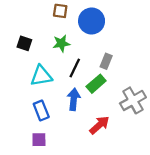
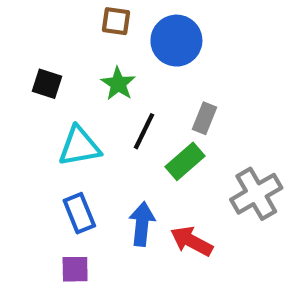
green star: (61, 43) -> (118, 84), turned -30
blue arrow: (74, 99) -> (142, 224), moved
red arrow: (99, 125) -> (192, 241), turned -110

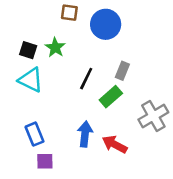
green star: (118, 84) -> (55, 48), moved
cyan triangle: (79, 146) -> (31, 80), moved, turned 36
blue rectangle: (79, 213) -> (35, 134), moved

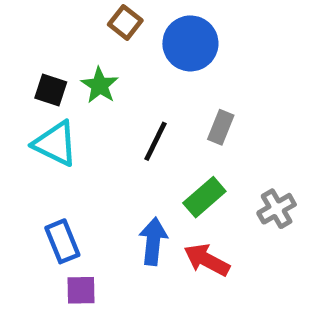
brown square: (69, 13) -> (125, 22), turned 30
green rectangle: (111, 97) -> (204, 197), moved
gray cross: (153, 116) -> (277, 209), size x0.7

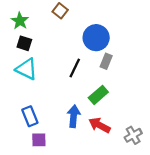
blue circle: (190, 43) -> (96, 38), moved
green star: (100, 85) -> (20, 21), moved
gray cross: (277, 209) -> (133, 135), moved

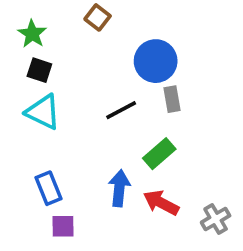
gray rectangle: (106, 61) -> (172, 99), turned -32
black line: (75, 68) -> (121, 110), turned 36

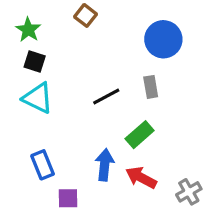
blue circle: (156, 61) -> (163, 39), moved
purple square: (63, 226) -> (68, 198), moved

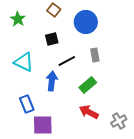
blue circle: (163, 39) -> (86, 22), moved
black square: (35, 62) -> (52, 39), moved, turned -32
blue arrow: (105, 165) -> (52, 81), moved
purple square: (68, 198) -> (43, 125), size x1.5

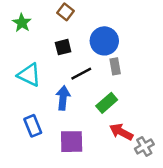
blue circle: (86, 22) -> (104, 41), moved
red arrow: (89, 112) -> (121, 132), moved
purple square: (43, 125) -> (72, 142), moved

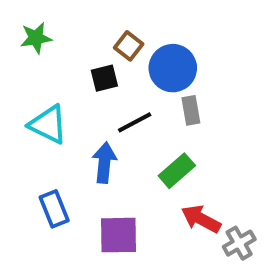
brown square: (65, 12) -> (129, 46), moved
green star: (22, 23) -> (36, 38), turned 30

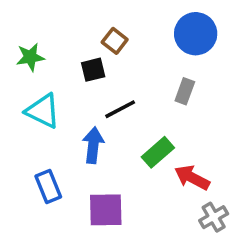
green star: (36, 38) -> (30, 57), moved
blue circle: (173, 68) -> (196, 34), moved
gray rectangle: (191, 110) -> (185, 91), moved, turned 30
red arrow: (201, 219) -> (192, 178), moved

